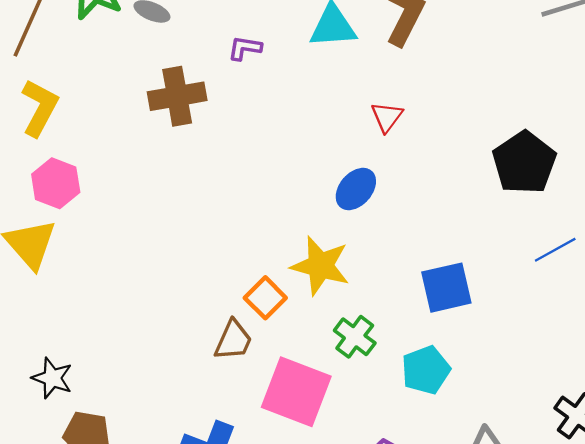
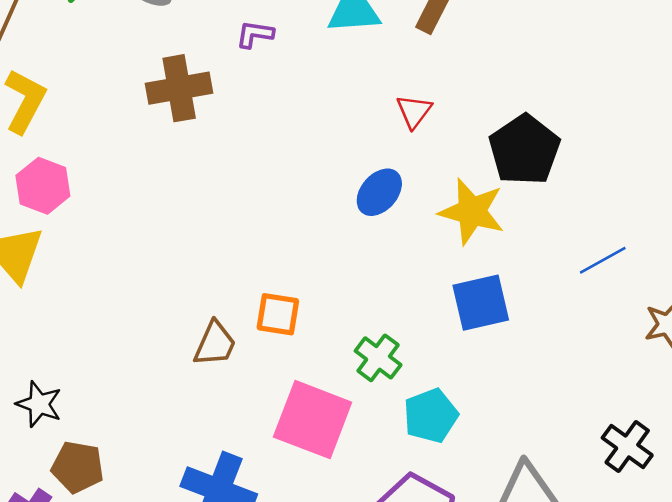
black pentagon: (524, 163) -> (524, 150), moved
yellow star: (320, 266) -> (472, 211), moved
orange square: (265, 298) -> (278, 314), turned -36
brown trapezoid: (233, 340) -> (215, 344), moved
cyan pentagon: (426, 370) -> (431, 416), moved

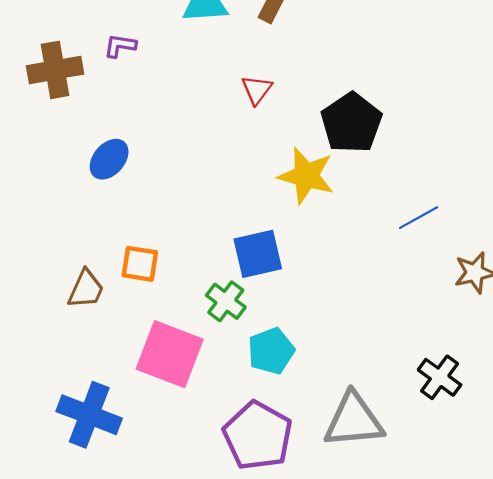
purple L-shape: (255, 34) -> (120, 46), moved
blue ellipse: (379, 192) -> (109, 159), moved
blue square: (481, 303) -> (258, 254), moved

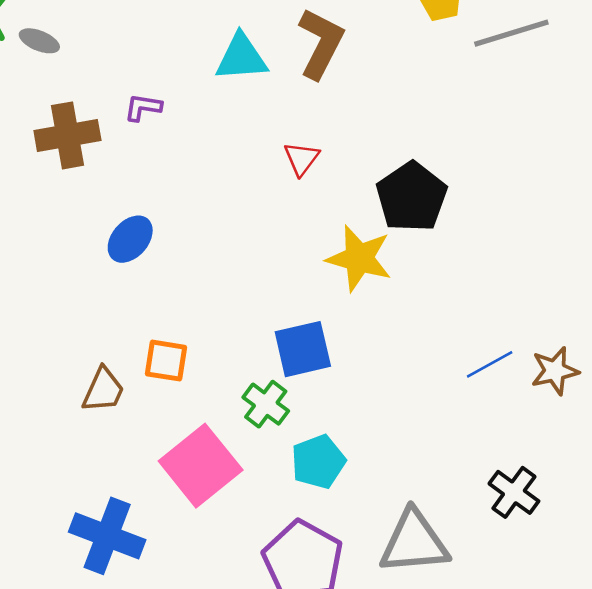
blue line: (419, 218) -> (490, 364), moved
pink square: (170, 354) -> (201, 466), turned 30

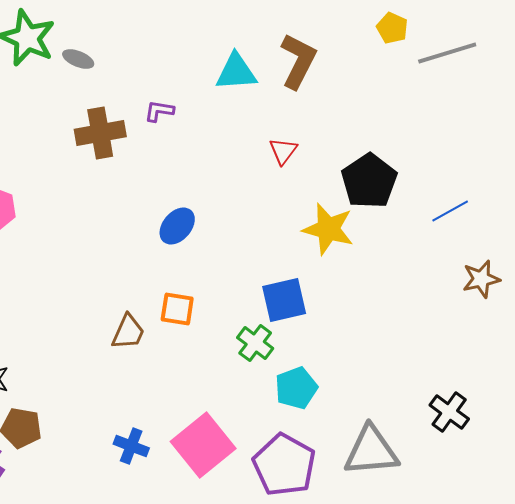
blue ellipse: (130, 239) -> (177, 226), moved
blue line: (490, 364) -> (450, 211), moved
brown star: (555, 371) -> (481, 279), moved
pink square: (201, 466) -> (203, 445), moved
blue cross: (107, 536) -> (131, 446), size x0.6

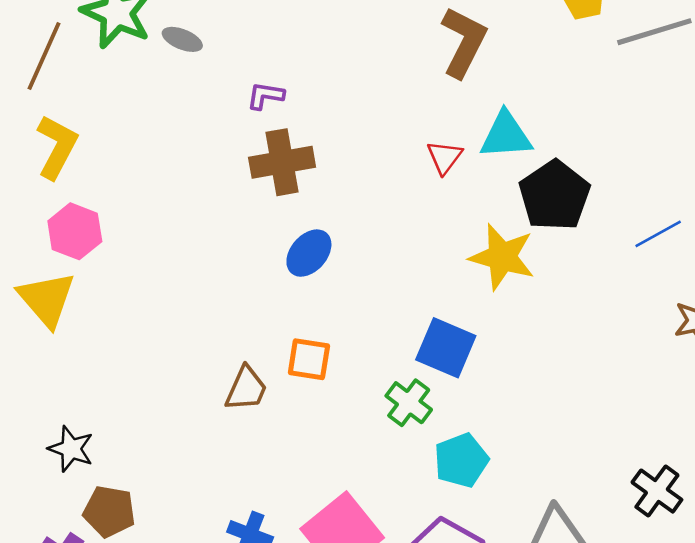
cyan triangle: (236, 72) -> (506, 135), moved
purple L-shape: (159, 111) -> (265, 96), moved
brown cross: (100, 133) -> (282, 162), moved
blue square: (284, 300) -> (446, 348), turned 36

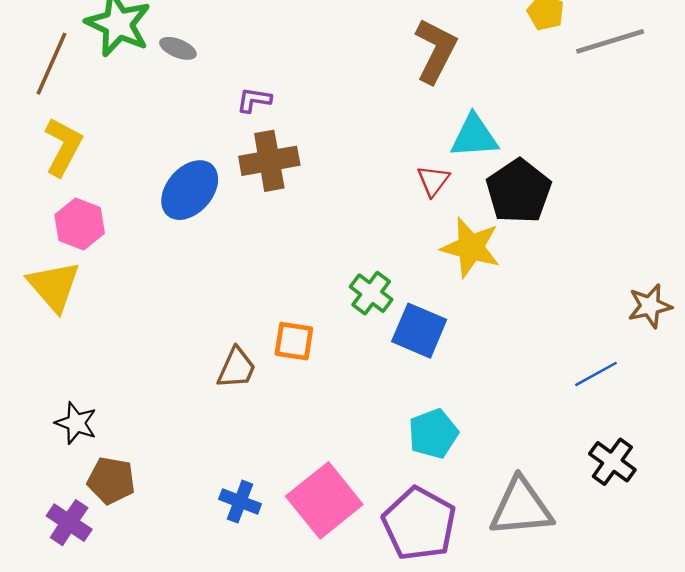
red triangle: (445, 157) -> (433, 181), moved
blue line: (658, 234) -> (596, 374), moved
blue ellipse: (309, 253) -> (190, 190), moved, size x1.4
green cross: (409, 403) -> (371, 293), moved

